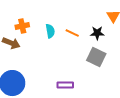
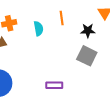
orange line: (72, 33) -> (62, 18), moved, turned 56

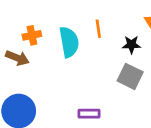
cyan semicircle: (39, 29) -> (69, 42), size x1.6

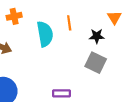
orange cross: (32, 35) -> (14, 16), moved

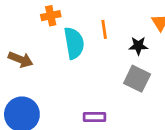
orange cross: (14, 16) -> (51, 16), moved

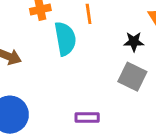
orange line: (104, 29) -> (89, 14), moved

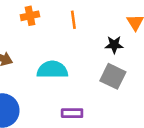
cyan semicircle: (65, 39) -> (52, 70), moved, turned -80

